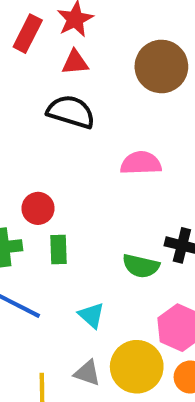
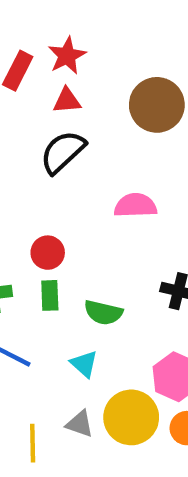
black semicircle: (71, 112) -> (63, 152), turned -60
red circle: (38, 208) -> (48, 253), moved
green semicircle: (141, 266) -> (103, 313), moved

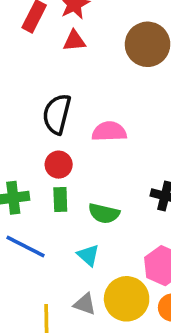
black semicircle: (63, 152) -> (57, 114), moved, turned -33
pink semicircle: (135, 205) -> (109, 131), moved

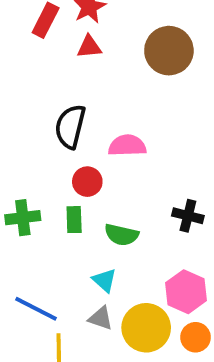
red circle: (59, 165) -> (87, 182), moved
blue line: (25, 247) -> (36, 309), moved
gray triangle: (85, 304) -> (101, 318), moved

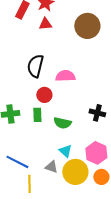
cyan triangle: (104, 280) -> (65, 151), moved

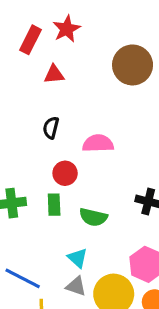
red triangle: (45, 24) -> (54, 74), moved
black semicircle: (35, 66) -> (51, 128), size x0.6
cyan triangle: (65, 151) -> (78, 258), moved

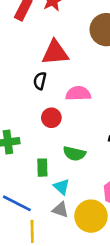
red triangle: (54, 74) -> (55, 53), moved, size x1.6
green rectangle: (54, 205) -> (42, 168), moved

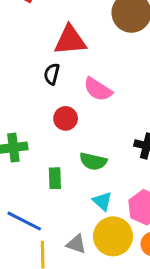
pink semicircle: (78, 93) -> (98, 89), turned -145
cyan triangle: (62, 187) -> (102, 201), moved
gray triangle: (60, 210) -> (76, 244), moved

